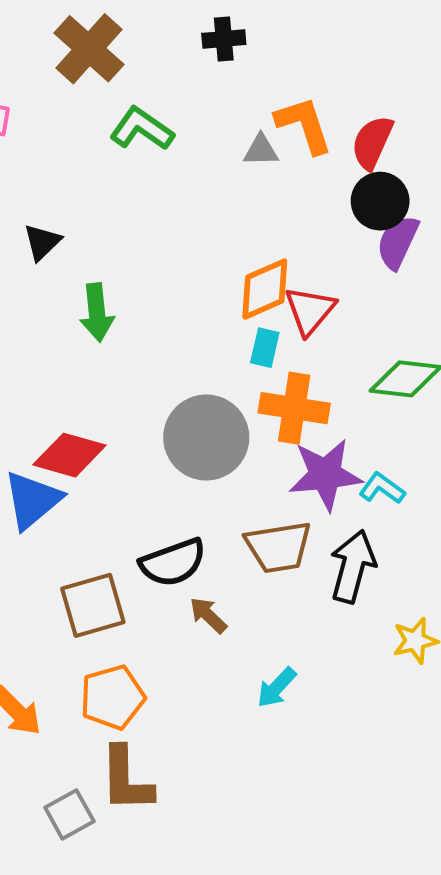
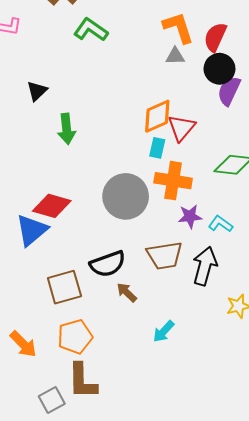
gray triangle: (261, 150) -> (175, 56), moved
purple star: (325, 475) -> (190, 216), size x0.6

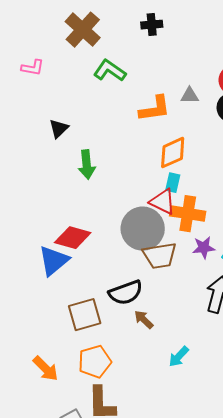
orange L-shape: (178, 28) -> (155, 109), moved, turned 100
red triangle: (181, 128) -> (163, 202), moved, turned -44
brown trapezoid: (165, 255) -> (160, 256), moved

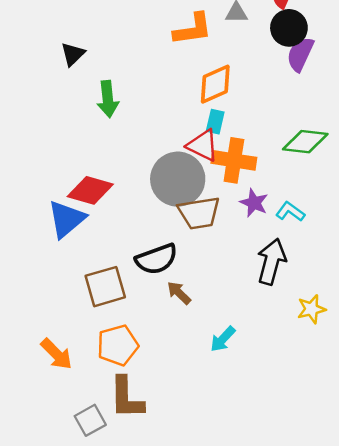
purple star: (204, 248) -> (254, 203), turned 30

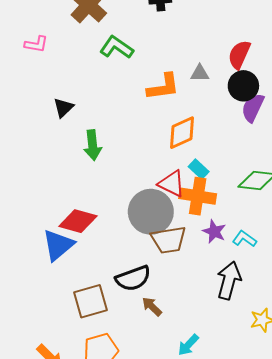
cyan rectangle: (215, 122) -> (199, 169), moved, turned -60

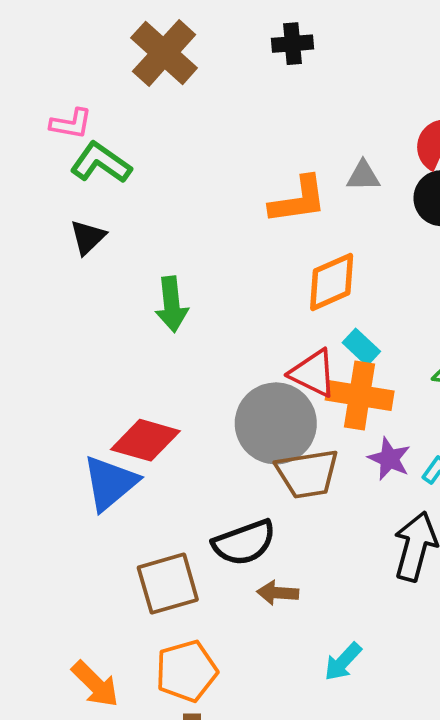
green L-shape: (116, 47) -> (101, 163), moved
black triangle: (63, 108) -> (88, 237), moved
brown arrow: (152, 306) -> (278, 593), turned -40

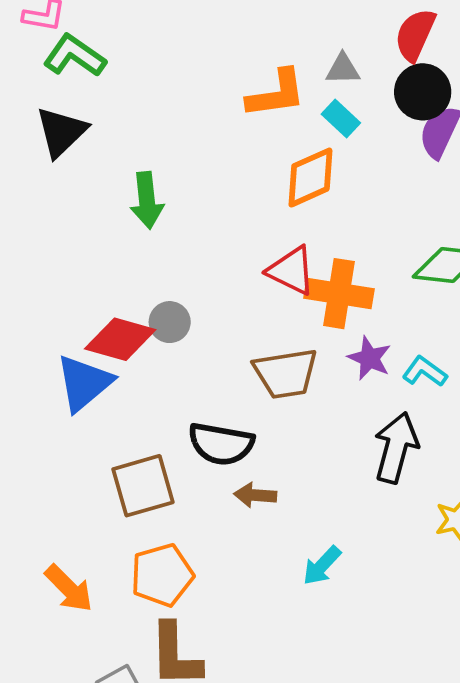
black triangle: (88, 237) -> (61, 132), size x1.4
cyan rectangle: (361, 347) -> (341, 119), moved
gray circle: (276, 423) -> (170, 322), moved, size x0.5
black semicircle: (244, 543) -> (221, 444), turned 30

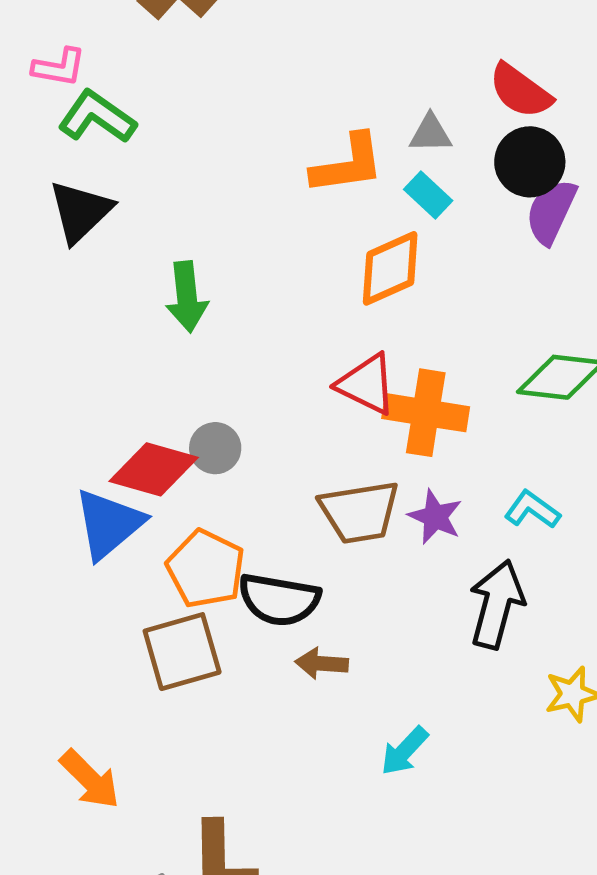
red semicircle: (415, 35) -> (520, 91), turned -78
purple star: (369, 358) -> (435, 517), moved
orange pentagon: (162, 575) -> (206, 569), moved, turned -30

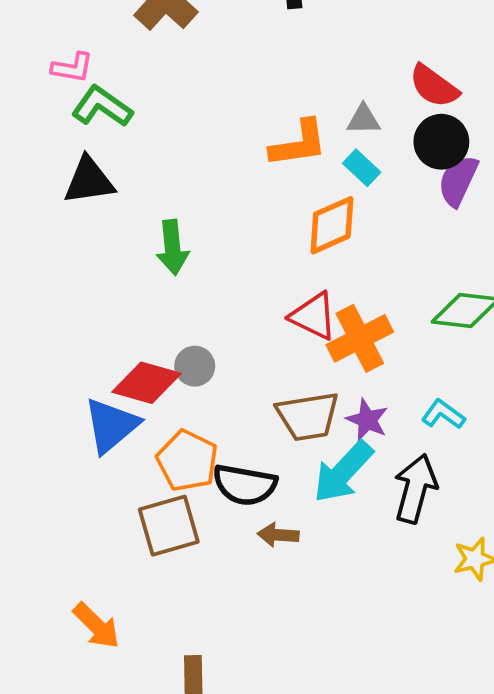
black triangle: (80, 212) -> (89, 181), turned 36
orange cross: (426, 413) -> (360, 338), turned -36
cyan arrow: (404, 751) -> (343, 472), moved, size x1.6

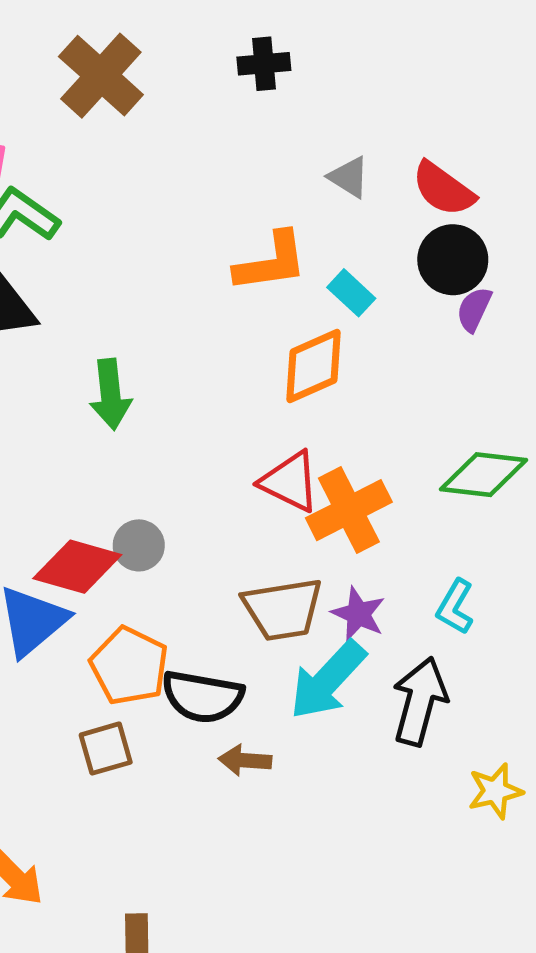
gray triangle: (363, 119) -> (349, 177), moved, turned 33
purple semicircle: (458, 181) -> (474, 309), size x0.7
cyan L-shape: (443, 414) -> (455, 607), turned -96
brown square: (169, 526) -> (106, 749), size x0.7

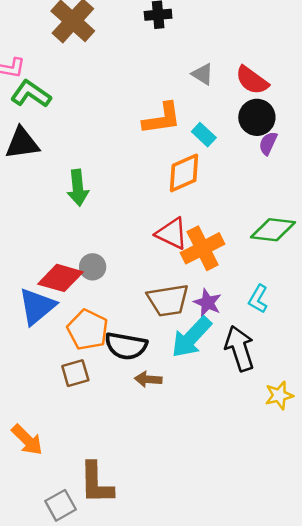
black arrow: (420, 701) -> (240, 348), turned -33

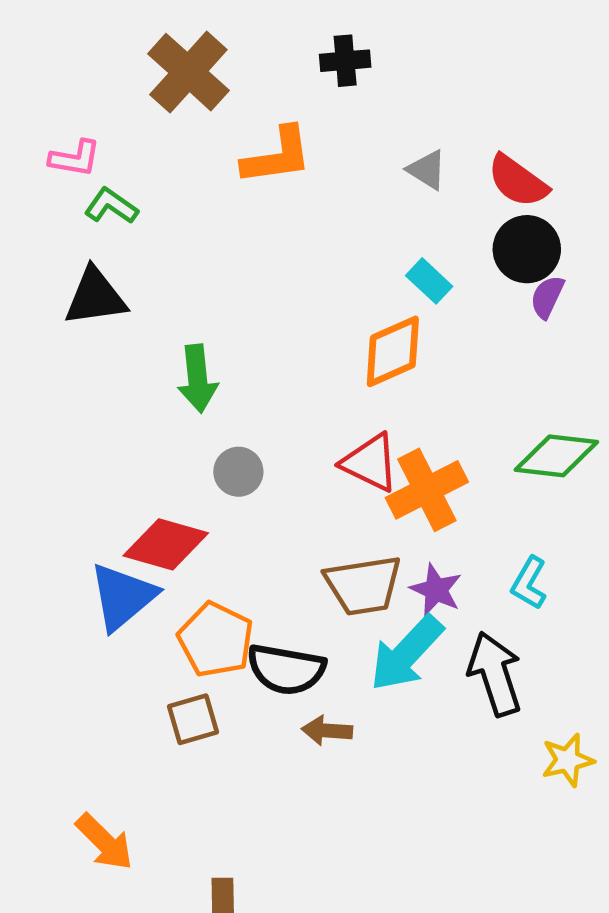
green L-shape: (31, 94) -> (111, 206), size x0.7
orange L-shape: (162, 119) -> (277, 156), moved
gray circle: (93, 267) -> (238, 472), moved

